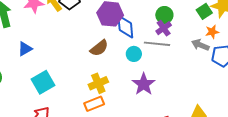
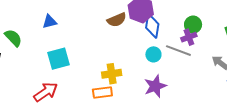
brown semicircle: (99, 48) -> (117, 20), moved

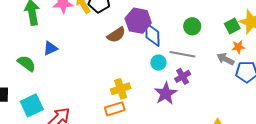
purple cross: (189, 37) -> (183, 76), moved
green semicircle: (13, 38) -> (26, 63), moved
cyan square: (58, 59) -> (32, 105), moved

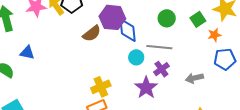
green square: (232, 26) -> (198, 19), moved
blue triangle: (50, 48) -> (27, 53), turned 42
gray arrow: (225, 59) -> (194, 78), moved, turned -36

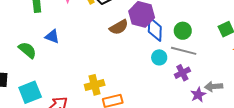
green circle: (167, 18) -> (183, 31), moved
yellow cross: (101, 87) -> (95, 85), moved
purple star: (146, 88) -> (198, 95), moved, size x0.7

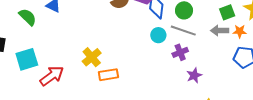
yellow cross: (95, 85) -> (92, 57), turned -30
gray arrow: (214, 87) -> (220, 31), moved

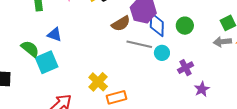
gray line: (183, 31) -> (139, 44), moved
cyan square: (27, 59) -> (47, 62), moved

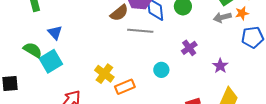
blue triangle: (54, 34) -> (55, 33), turned 35
cyan circle: (162, 53) -> (161, 70), moved
purple star: (202, 89) -> (220, 66), moved

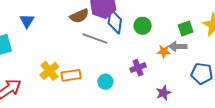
orange star: (242, 13) -> (164, 51), moved
blue triangle: (55, 33) -> (27, 21), moved
orange rectangle: (125, 87) -> (71, 75), moved

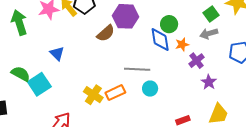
blue diamond: (115, 21) -> (160, 40), moved
gray line: (95, 39) -> (137, 69), moved
orange star: (164, 51) -> (182, 44), moved
purple cross: (138, 68) -> (197, 61), moved

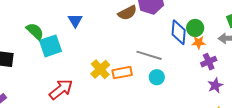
green circle: (169, 24) -> (195, 28), moved

